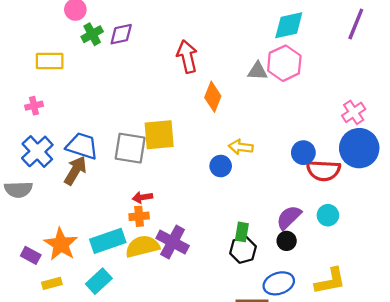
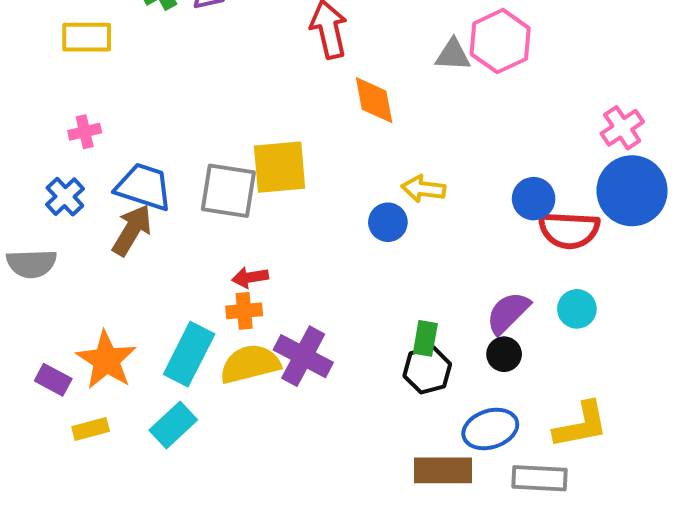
orange diamond: (213, 97) -> (374, 100), turned -32
pink cross: (34, 106) -> (85, 132), moved
blue cross: (37, 151) -> (65, 197), size x0.7
cyan rectangle: (108, 241) -> (189, 354), turned -44

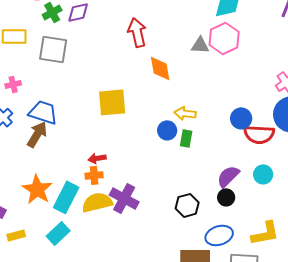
gray square: (228, 191) -> (53, 49), moved
green rectangle: (425, 338) -> (186, 138), moved
orange star: (106, 360) -> (37, 189), moved

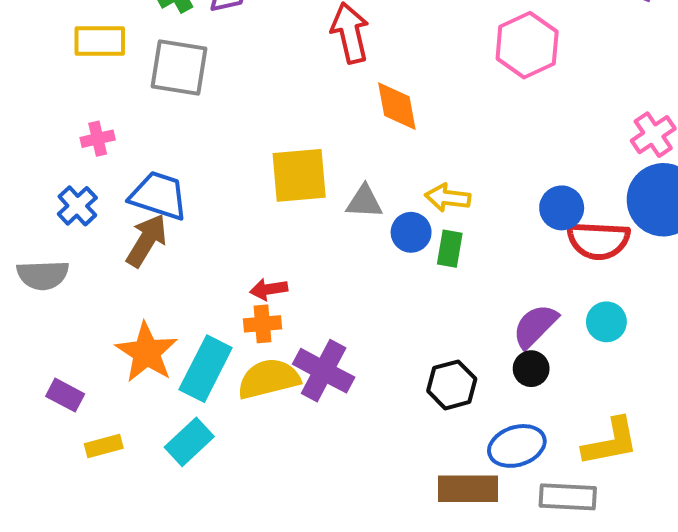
gray triangle: (200, 45) -> (364, 202), moved

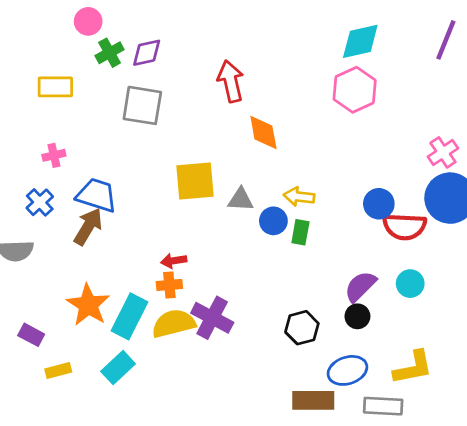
gray square: (179, 67) -> (142, 105), moved

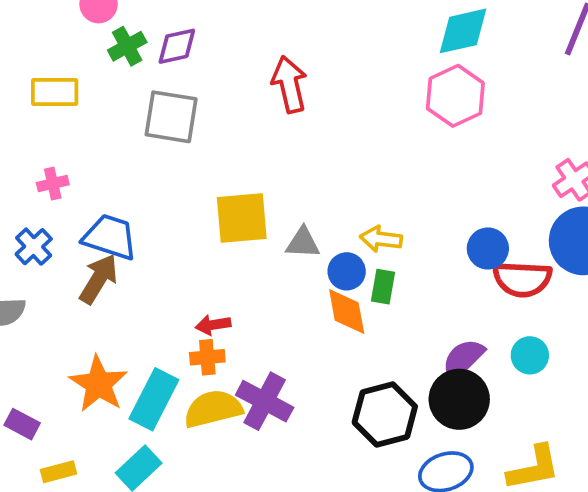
orange diamond: (263, 133) -> (347, 311), moved
black circle: (357, 316) -> (459, 399), size x1.8
black hexagon: (302, 328) -> (385, 415), size x1.4

